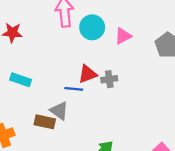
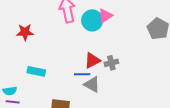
pink triangle: (123, 36) -> (105, 16), moved
gray triangle: (59, 111) -> (92, 84), moved

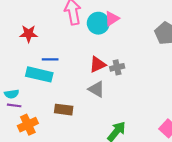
cyan rectangle: (36, 71) -> (39, 74), size x1.4
blue line: (82, 74) -> (50, 59), moved

